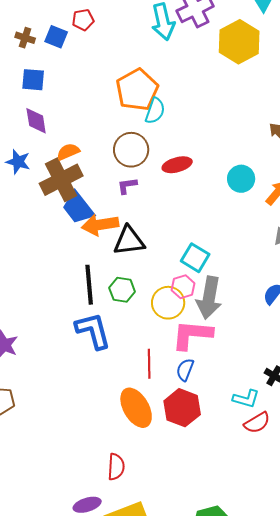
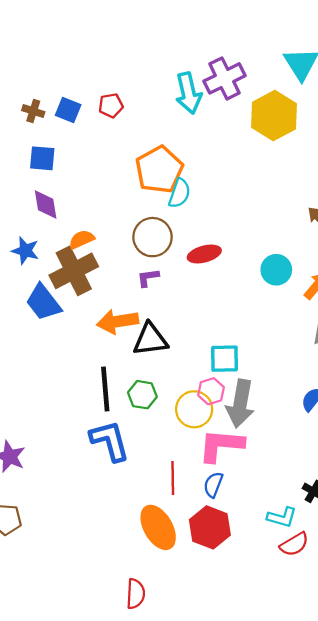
red pentagon: (83, 20) -> (111, 105), moved
blue trapezoid: (78, 208) -> (43, 302), moved
cyan square: (195, 258) -> (225, 359), turned -32

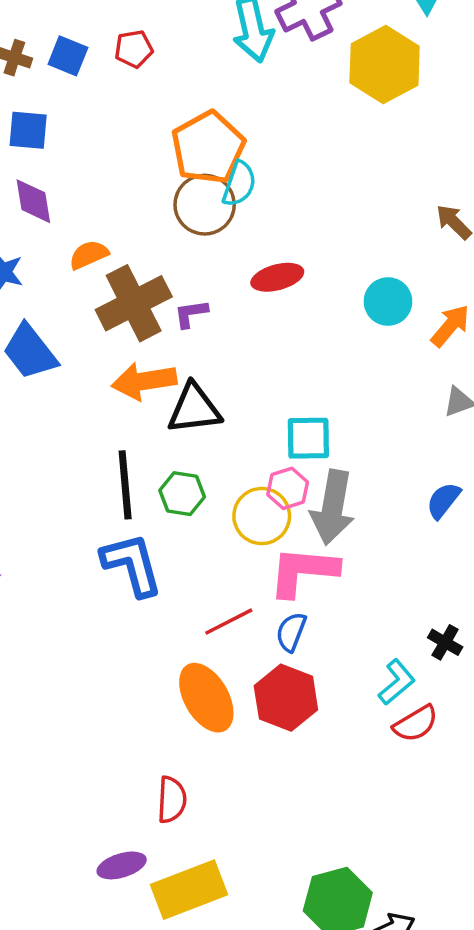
brown circle: (152, 237) -> (205, 205), moved
brown cross: (74, 271) -> (134, 303), moved
red line: (173, 478) -> (229, 622), turned 64
cyan L-shape: (282, 517) -> (397, 682), turned -56

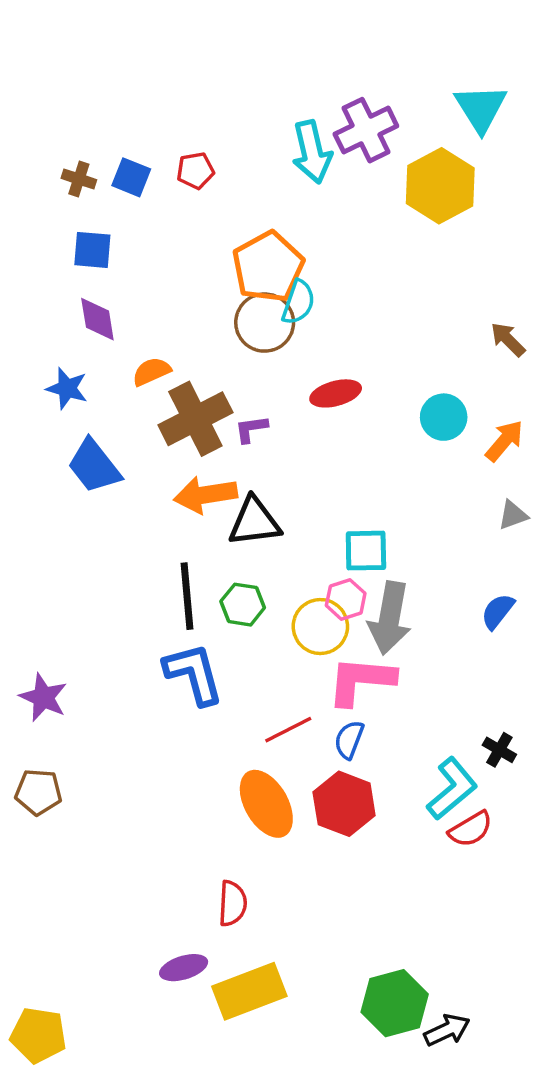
cyan L-shape: (397, 682) -> (452, 789), size x1.4

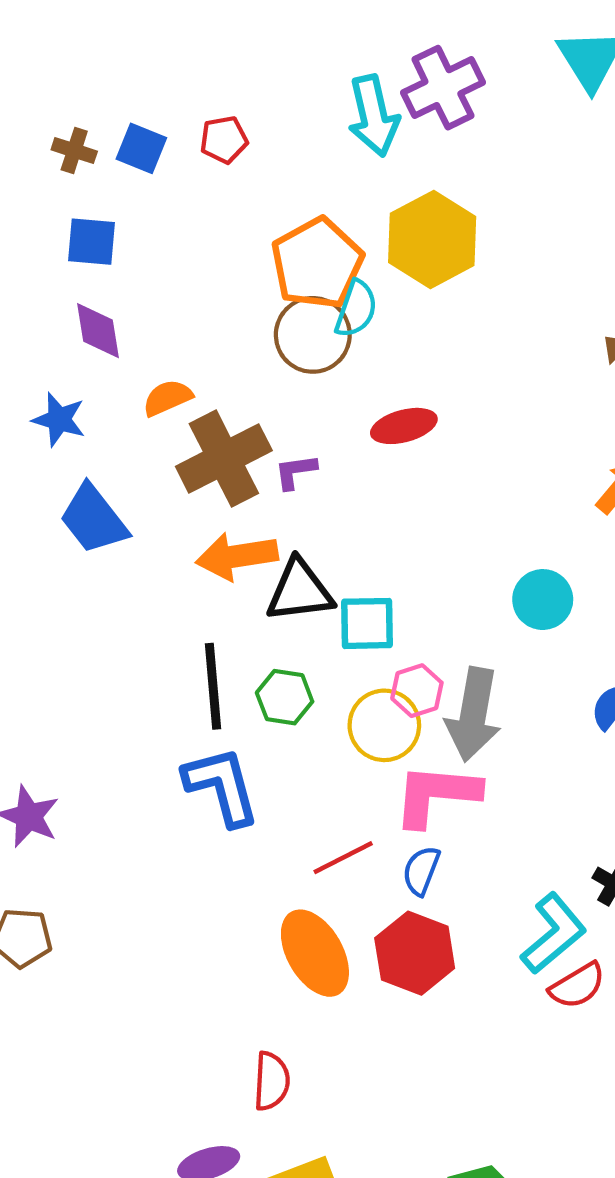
yellow hexagon: (440, 186) -> (432, 239), moved
cyan circle: (444, 417) -> (543, 600), moved
cyan square: (366, 551) -> (367, 623), moved

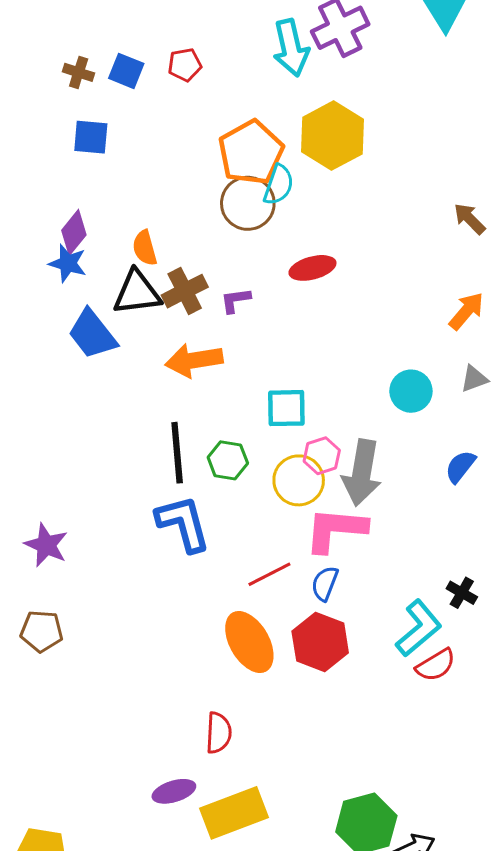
purple diamond: (98, 331) -> (74, 233), moved, turned 48
orange semicircle: (167, 398) -> (145, 248), turned -81
brown cross: (224, 459) -> (185, 291), size x0.7
black triangle: (300, 591) -> (137, 293), moved

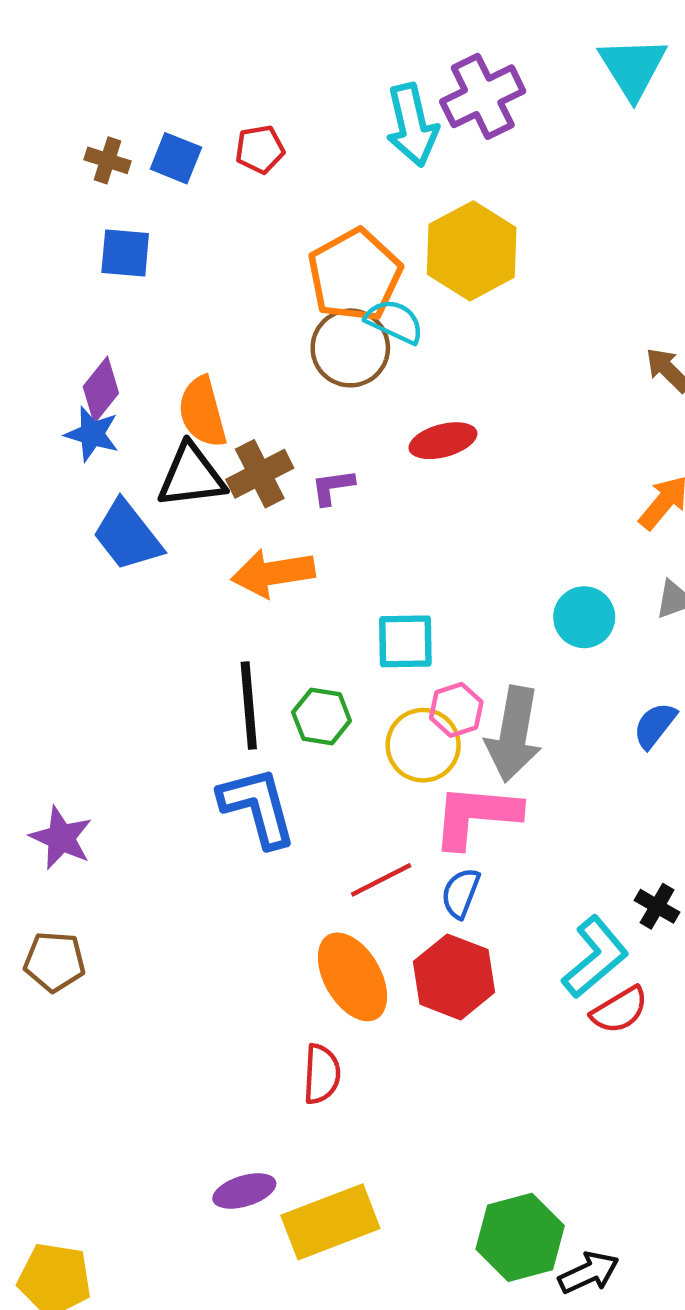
cyan semicircle: (279, 185) -> (394, 321), turned -84
orange semicircle: (145, 248) -> (202, 412), size x1.4
red semicircle: (219, 733) -> (322, 1074), moved

